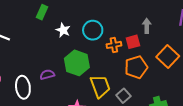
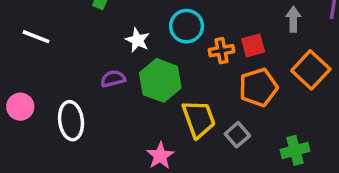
gray arrow: (147, 26) -> (293, 19), moved
white star: (63, 30) -> (138, 40), moved
purple semicircle: (47, 75) -> (113, 79), moved

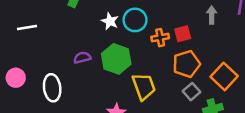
white line: (36, 37) -> (27, 27), turned -30
white star: (138, 40) -> (110, 21), moved
orange square: (311, 70) -> (224, 76), moved
gray square: (237, 135) -> (192, 92), moved

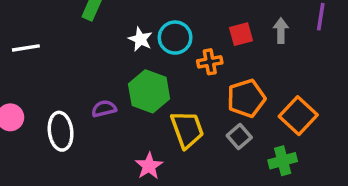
red square: (183, 34) -> (241, 34), moved
purple semicircle: (82, 58) -> (104, 109), moved
gray square: (192, 92) -> (239, 136), moved

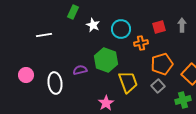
white star: (140, 39) -> (93, 25), moved
white line: (26, 48) -> (44, 35), moved

